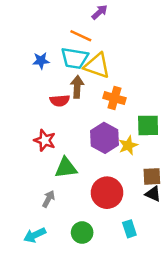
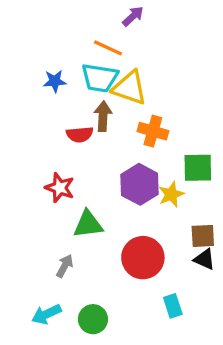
green circle: (82, 233) -> (93, 319), moved

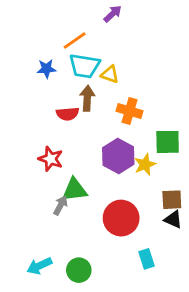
orange line: (108, 48) -> (75, 41), moved, turned -60
yellow triangle: (130, 88) -> (110, 74), size x0.6
gray arrow: (65, 266) -> (61, 205), moved

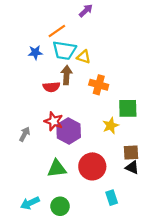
purple hexagon: (118, 156) -> (69, 131), moved
red star: (51, 159) -> (54, 121), moved
green triangle: (75, 190) -> (57, 169), moved
gray arrow: (61, 205) -> (25, 134), moved

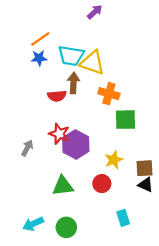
orange line: (57, 31) -> (40, 39), moved
yellow triangle: (84, 57) -> (92, 63), size x1.6
green square: (128, 108) -> (126, 120), moved
yellow star: (111, 126) -> (114, 160), moved
red circle: (92, 166) -> (102, 184), size x0.6

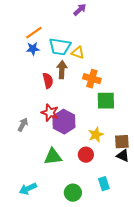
yellow triangle: (92, 63) -> (78, 53), size x0.6
red semicircle: (57, 96) -> (48, 81), turned -98
green circle: (66, 227) -> (73, 193), moved

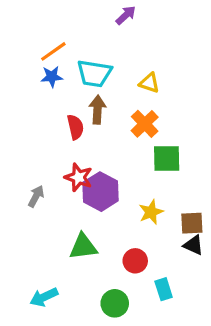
yellow triangle: (78, 53) -> (149, 83), moved
orange cross: (92, 79) -> (145, 124), turned 30
red circle: (86, 155) -> (135, 261), moved

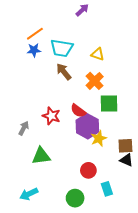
brown arrow: (97, 110) -> (64, 72), turned -42
red semicircle: (75, 127) -> (78, 111), moved, turned 140
purple hexagon: (101, 192) -> (87, 126), moved
green triangle: (83, 247) -> (41, 156), moved

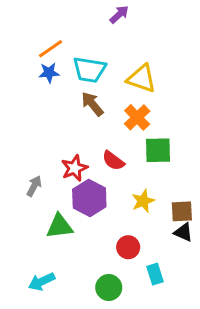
yellow triangle: (98, 54) -> (142, 79), size x1.5
red star: (51, 116) -> (74, 168), turned 30
purple hexagon: (87, 126) -> (89, 198), moved

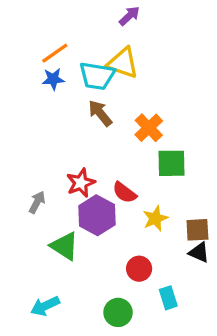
yellow triangle: (142, 79) -> (123, 63), moved
red semicircle: (113, 161) -> (124, 193), moved
green triangle: (60, 226) -> (65, 246), turned 40

